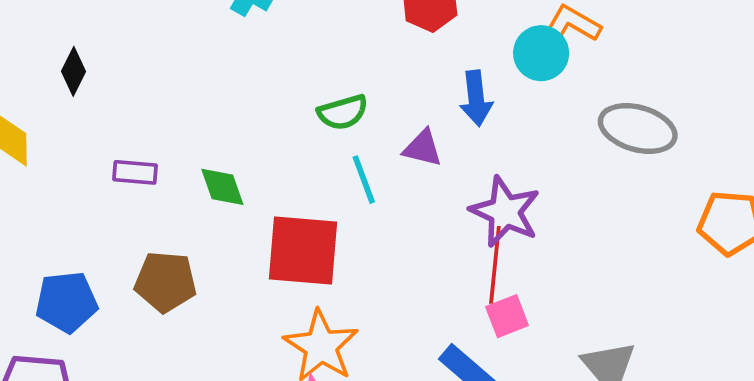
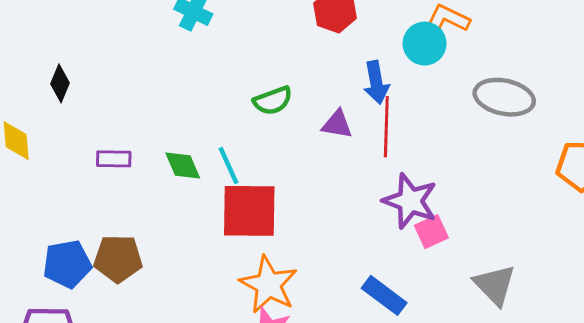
cyan line: (364, 180) -> (229, 165), moved
purple star: (505, 212) -> (410, 201), moved
red line: (495, 265) -> (386, 127), moved
brown pentagon: (166, 282) -> (118, 259), moved
pink square: (507, 316) -> (431, 232), moved

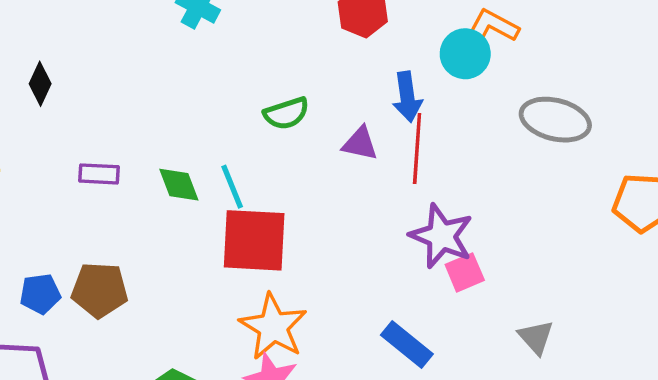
blue pentagon: (67, 264) -> (40, 294), size x0.7
gray triangle: (495, 285) -> (536, 337), size x0.7

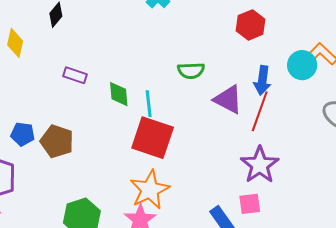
purple triangle: (360, 144) -> (228, 99), size x1.4
pink square: (465, 272) -> (250, 204), moved

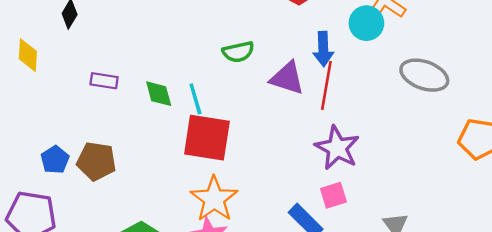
blue pentagon: (23, 134) -> (55, 160), turned -30

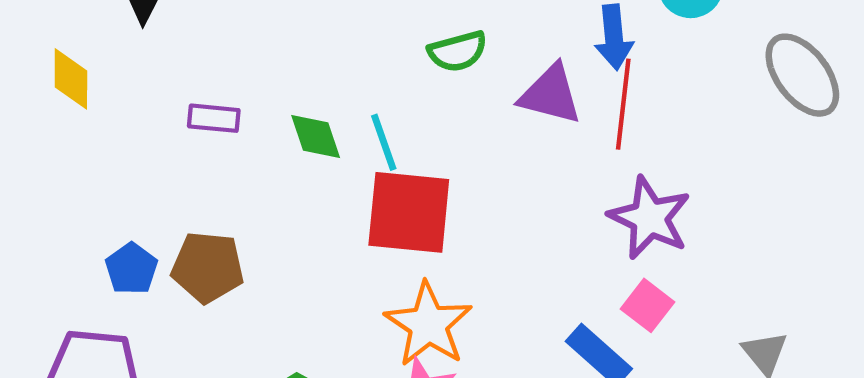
gray ellipse: (424, 75) -> (802, 75), turned 36
pink square: (333, 195) -> (648, 305), turned -32

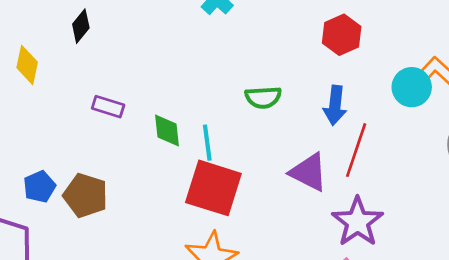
blue arrow: (614, 37) -> (335, 105), moved
purple triangle: (550, 94) -> (309, 172), moved

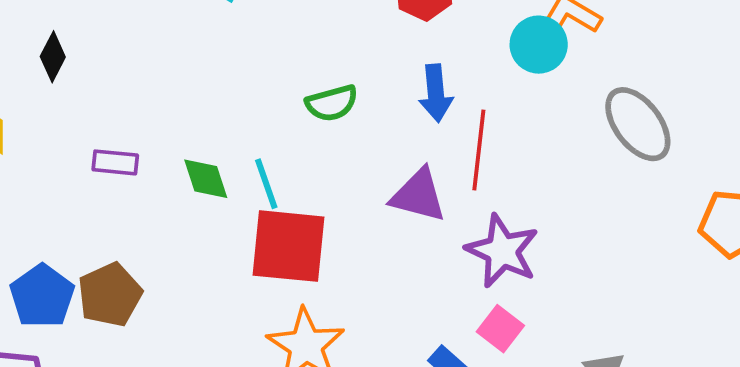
blue pentagon: (39, 187) -> (42, 296), size x1.4
brown pentagon: (86, 195) -> (110, 295), turned -30

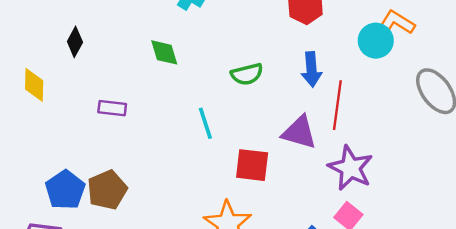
green diamond: (206, 179) -> (164, 52), moved
red square: (288, 246) -> (252, 165), moved, size x0.7

